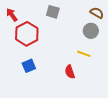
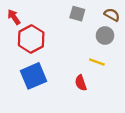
gray square: (53, 12) -> (77, 14), moved
blue square: (29, 66) -> (33, 76), size x1.6

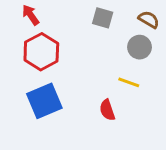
red arrow: (14, 17) -> (31, 15), moved

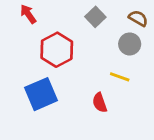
gray square: (103, 18) -> (95, 17), turned 30
red hexagon: (41, 52) -> (57, 50), moved

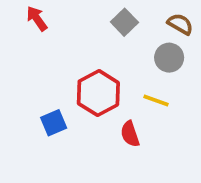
red hexagon: (57, 50) -> (98, 93), moved
blue square: (41, 94) -> (54, 123), size x0.6

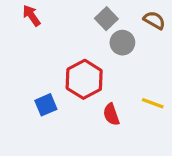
gray circle: (169, 58) -> (122, 43), moved
yellow line: (156, 100) -> (153, 103), moved

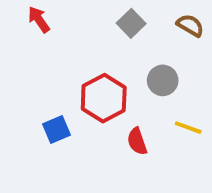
gray circle: (122, 43) -> (163, 80), moved

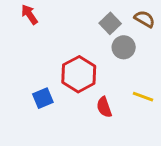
gray square: (131, 23) -> (110, 23), moved
gray circle: (163, 80) -> (124, 47), moved

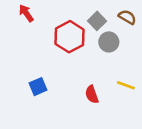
red hexagon: (79, 74) -> (69, 37), moved

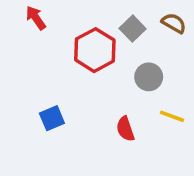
gray circle: (109, 42) -> (149, 77), moved

